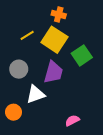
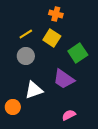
yellow square: (54, 40) -> (52, 38), size x0.7
gray circle: (19, 69) -> (26, 56), moved
purple trapezoid: (53, 72) -> (64, 79), moved, turned 110

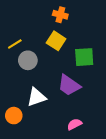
yellow line: (26, 34) -> (15, 44), moved
green square: (78, 53) -> (84, 57), turned 30

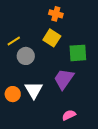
purple trapezoid: (69, 85) -> (64, 79), turned 90
white triangle: (37, 97) -> (34, 90), turned -42
orange circle: (14, 116) -> (13, 94), moved

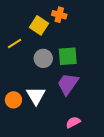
yellow square: (52, 38) -> (39, 25), moved
green square: (78, 53) -> (68, 56), moved
gray circle: (26, 56) -> (43, 58), moved

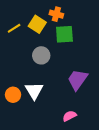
yellow line: (15, 43) -> (14, 28), moved
green square: (68, 56) -> (64, 34), moved
purple trapezoid: (68, 84) -> (78, 80), moved

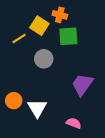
yellow line: (14, 28) -> (19, 38), moved
white triangle: (34, 91) -> (37, 108), moved
pink semicircle: (69, 116) -> (74, 123), turned 48

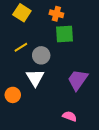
yellow square: (39, 26) -> (22, 13), moved
yellow line: (19, 38) -> (21, 47), moved
white triangle: (37, 108) -> (35, 78), moved

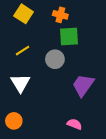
gray circle: (41, 55) -> (55, 59), moved
white triangle: (35, 78) -> (20, 83), moved
orange circle: (13, 95) -> (14, 121), moved

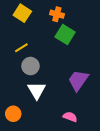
green square: (69, 37) -> (65, 35), turned 36
gray circle: (55, 59) -> (30, 66), moved
white triangle: (20, 83) -> (37, 90), moved

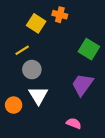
yellow square: (22, 13) -> (36, 23), moved
green square: (65, 35) -> (89, 49), moved
orange circle: (13, 114) -> (14, 105), moved

